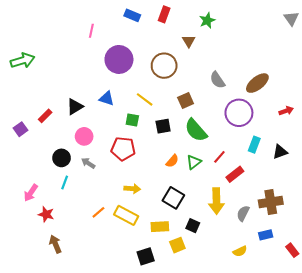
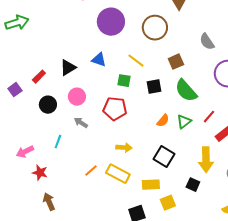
black circle: (62, 158) -> (48, 105), moved
pink arrow: (31, 193) -> (25, 152), turned 30
black square: (193, 226) -> (193, 185), moved

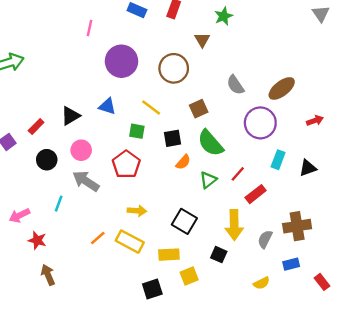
red pentagon: (115, 109) -> (126, 164), turned 30
orange semicircle: (163, 121) -> (183, 162), moved
gray arrow: (81, 123) -> (86, 181), size x1.6

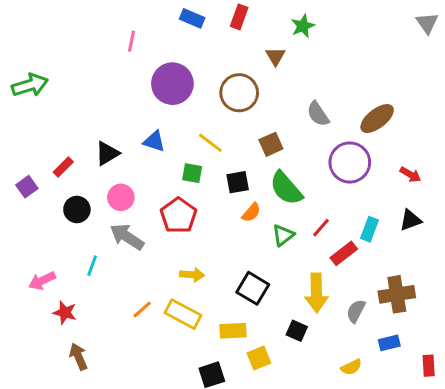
red arrow: (315, 121) -> (410, 175), moved, turned 49
cyan rectangle: (278, 160) -> (370, 229), moved
red rectangle: (322, 282) -> (429, 366), turned 35

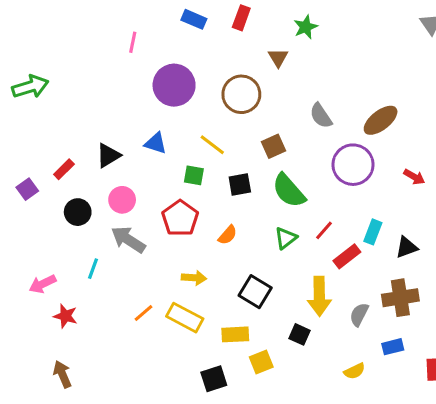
orange semicircle: (251, 212) -> (228, 235), moved
black triangle: (410, 220) -> (407, 247), moved
brown arrow: (78, 357) -> (62, 374), moved

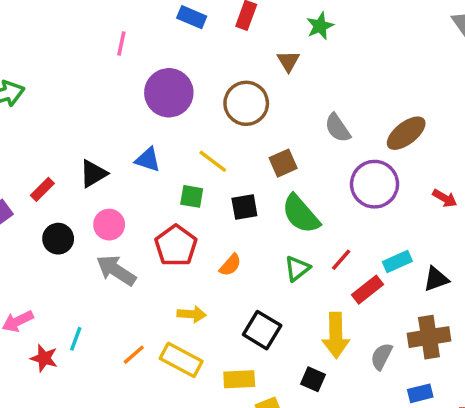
cyan rectangle: (373, 232) -> (397, 261), turned 45
cyan line: (93, 269) -> (76, 339), moved

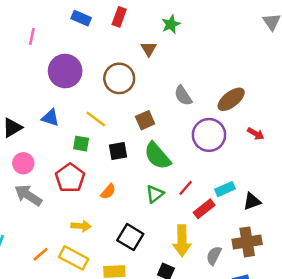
red arrow: (445, 198) -> (256, 134), moved

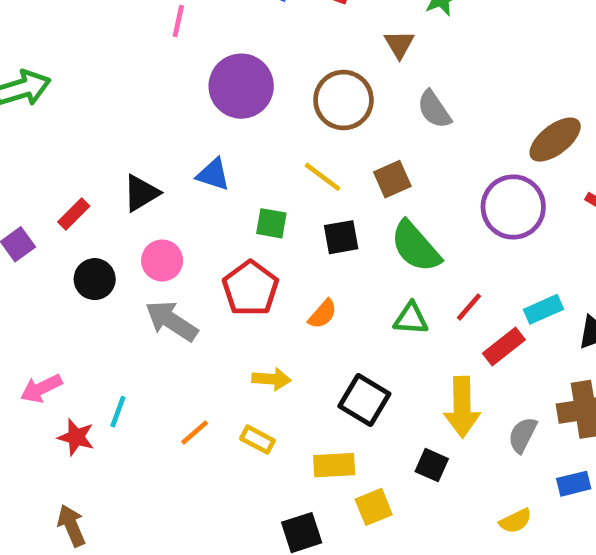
gray semicircle: (183, 96) -> (434, 109), moved
yellow line: (96, 119) -> (323, 177), moved
green triangle: (155, 194) -> (411, 319), turned 42
yellow rectangle: (74, 258) -> (257, 440), size x0.6

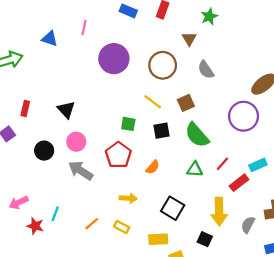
blue triangle: (213, 174) -> (50, 39), moved
black triangle: (141, 193) -> (66, 110), turned -42
red rectangle: (74, 214) -> (25, 108), moved, turned -32

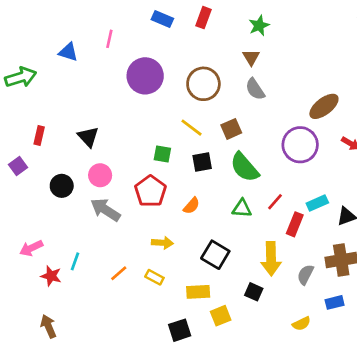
brown triangle: (189, 39) -> (251, 57), moved
red rectangle: (239, 183) -> (295, 224), turned -30

